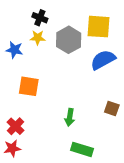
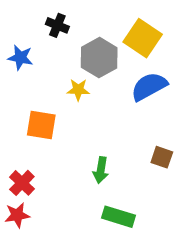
yellow square: (99, 27) -> (143, 38), turned 30
yellow star: (38, 38) -> (78, 90), moved
blue star: (14, 50) -> (20, 58), moved

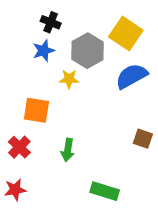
blue star: (20, 58) -> (44, 51), moved, turned -30
green arrow: (101, 170) -> (68, 150), moved
red cross: (22, 183) -> (19, 147), moved

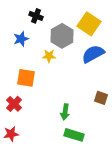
blue star: (44, 51) -> (21, 39), moved
green arrow: (68, 150) -> (65, 112), moved

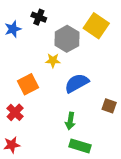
blue star: (21, 39) -> (13, 29), moved
blue semicircle: (93, 54) -> (77, 83), moved
orange square: (26, 78) -> (28, 84), turned -36

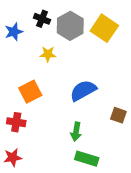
gray hexagon: (67, 39) -> (70, 26), moved
yellow star: (53, 60) -> (48, 54), moved
red cross: (15, 112) -> (16, 122), turned -35

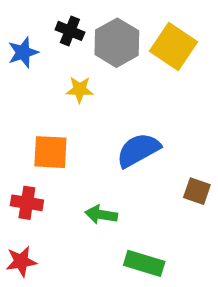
orange square: (30, 92) -> (50, 152), turned 30
green arrow: (76, 132) -> (101, 215), moved, turned 90

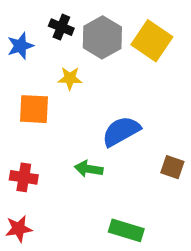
orange square: (50, 152) -> (34, 109), moved
green arrow: (101, 215) -> (89, 169), moved

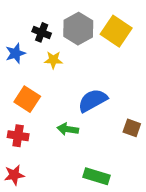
black cross: (61, 27) -> (42, 32), moved
blue star: (20, 46) -> (15, 53), moved
orange square: (34, 109) -> (27, 99), moved, turned 30

